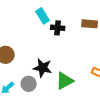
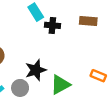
black star: (43, 68) -> (36, 70), turned -30

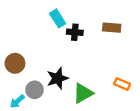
gray circle: (20, 88) -> (35, 90), moved

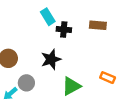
black star: (58, 78) -> (51, 59), moved

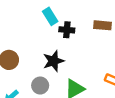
gray circle: (26, 83) -> (40, 86), moved

